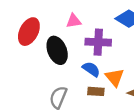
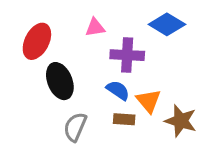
black ellipse: (57, 50) -> (60, 81), moved

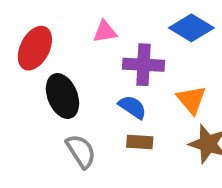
orange triangle: (149, 101) -> (191, 100), moved
gray semicircle: (75, 127) -> (81, 151), turned 124

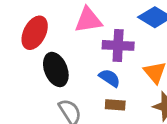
pink triangle: (105, 32) -> (88, 20), size x1.5

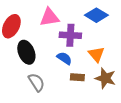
brown rectangle: (115, 105) -> (77, 77), moved

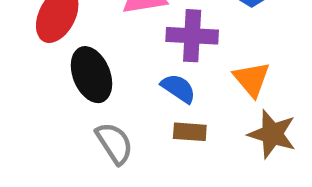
brown rectangle: (77, 77) -> (190, 132), moved

